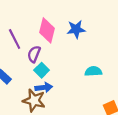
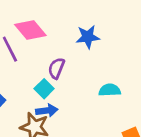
pink diamond: (47, 30) -> (30, 30), moved, turned -55
purple semicircle: (34, 54) -> (56, 68), moved

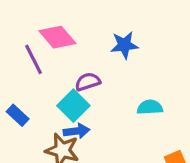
purple semicircle: (56, 68) -> (88, 82), turned 50
cyan square: (44, 89) -> (73, 106), size x1.4

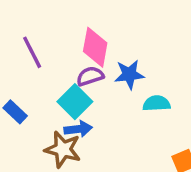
pink diamond: (57, 37) -> (95, 47), moved, turned 51
blue star: (124, 45) -> (129, 74), moved

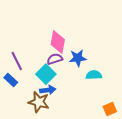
purple line: (32, 52) -> (17, 61), moved

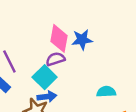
blue star: (78, 58) -> (82, 40), moved
cyan semicircle: (94, 75) -> (106, 92), moved

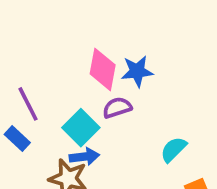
purple semicircle: (55, 59) -> (117, 108), moved
cyan semicircle: (106, 92) -> (173, 149), turned -42

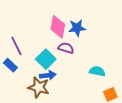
purple semicircle: (117, 108) -> (66, 48), turned 35
cyan semicircle: (173, 149) -> (97, 71), turned 56

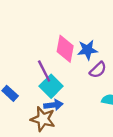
purple line: (16, 46) -> (44, 71), moved
purple semicircle: (66, 48) -> (98, 70), moved, turned 119

